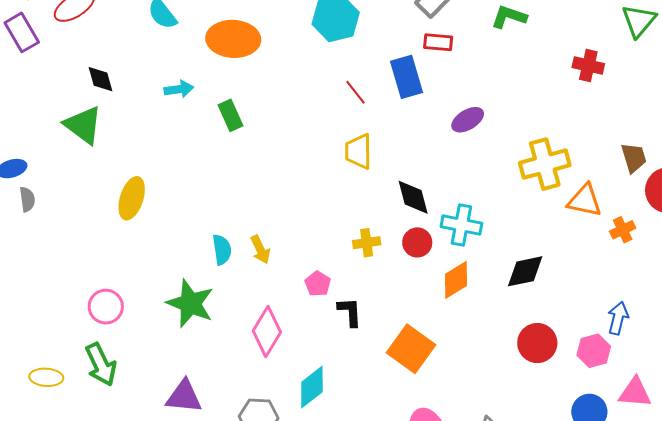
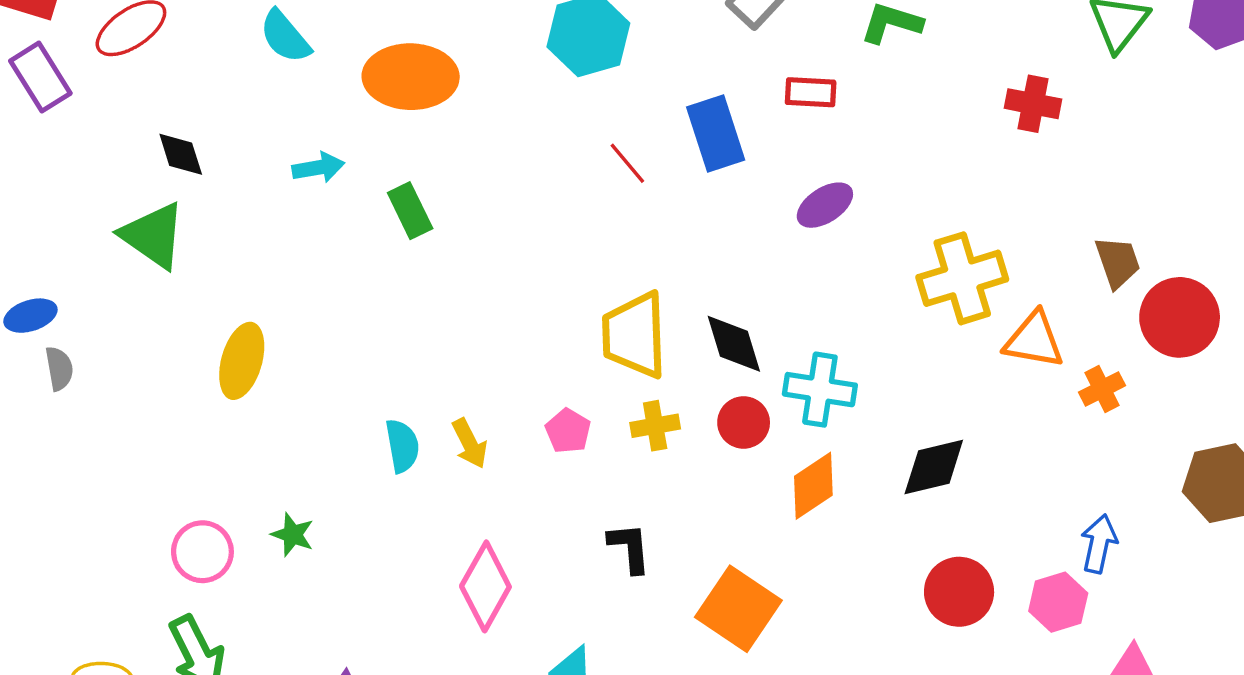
red rectangle: (438, 42) -> (811, 92), moved
yellow trapezoid: (358, 151) -> (634, 335), moved, size x1.4
pink pentagon: (318, 284) -> (568, 431), moved
green star: (190, 303) -> (293, 535), moved, size x0.5

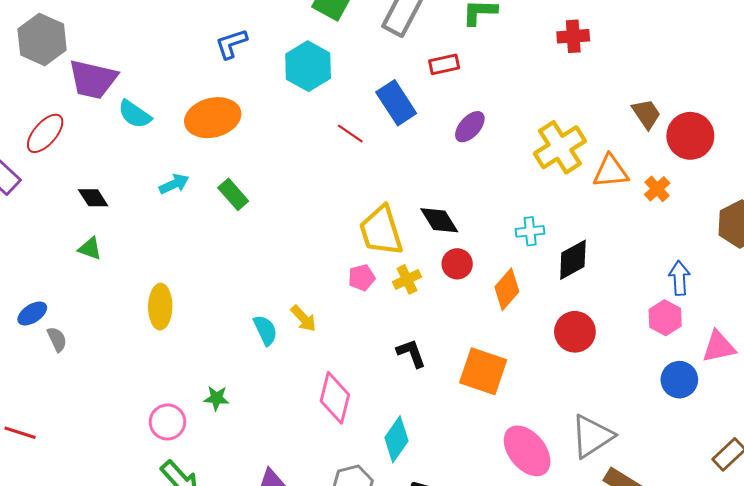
green triangle: (153, 235) -> (90, 249), size x0.6
cyan cross: (820, 390) -> (530, 231), moved, size x0.7
pink pentagon: (568, 431) -> (362, 278), moved, turned -30
red circle: (959, 592) -> (575, 332), moved

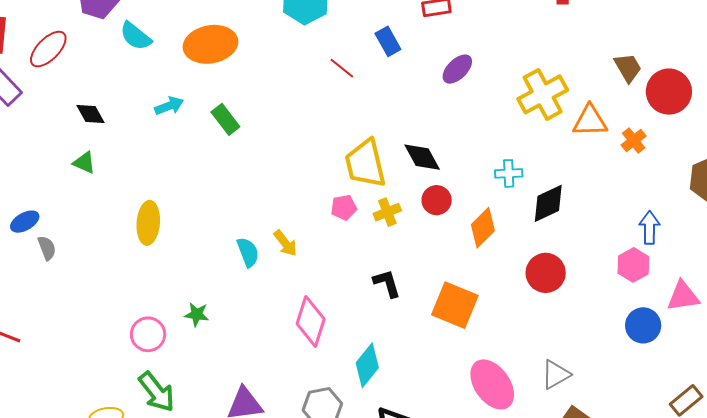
blue rectangle: (396, 103) -> (388, 41), size x0.7
gray triangle: (592, 436) -> (556, 374), size x0.7

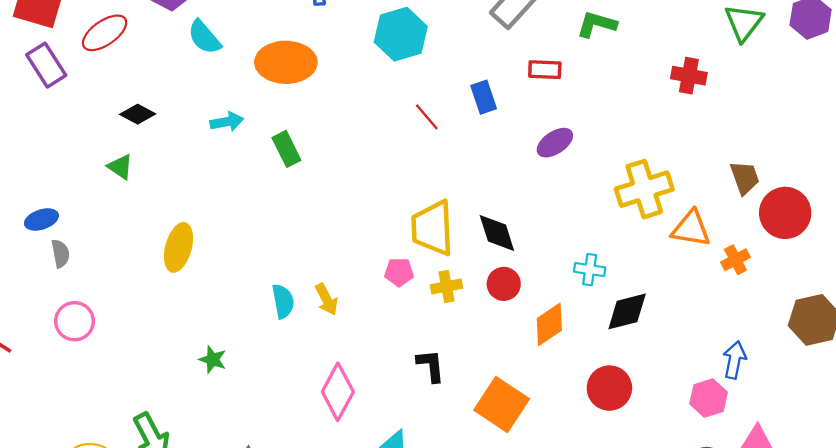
black diamond: (91, 114) -> (138, 114), turned -44
pink circle: (148, 334) -> (74, 321), moved

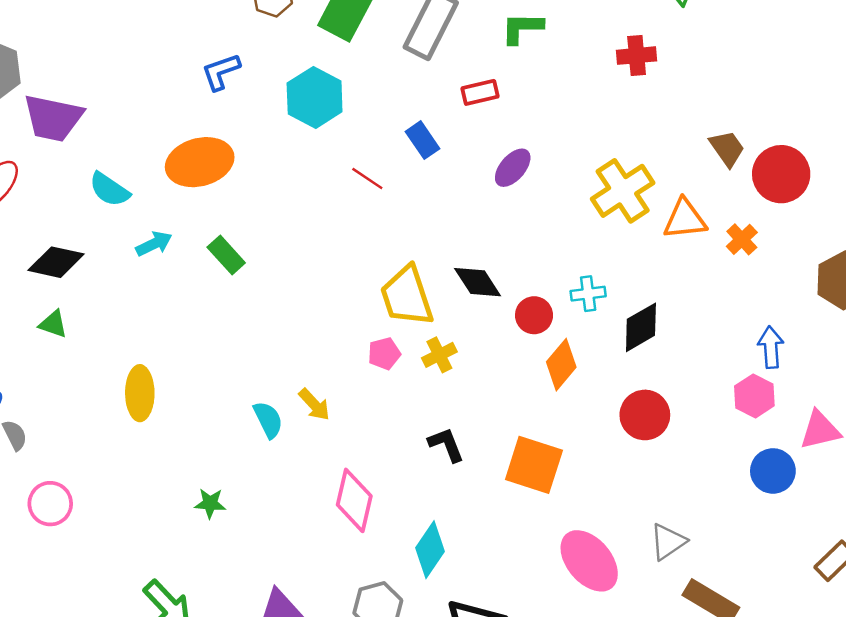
cyan semicircle: (204, 37) -> (109, 190), moved
black diamond: (138, 114) -> (56, 262), size x1.4
red circle: (504, 284) -> (534, 315), moved

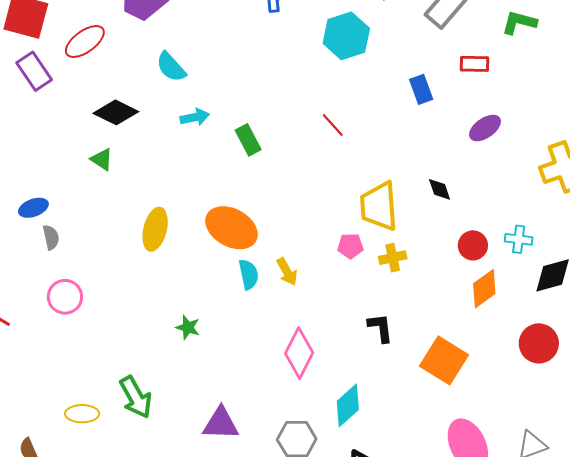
orange ellipse: (200, 162) -> (232, 228), moved, turned 30
red line: (367, 178) -> (333, 125), moved
black diamond: (478, 282) -> (440, 189), moved, size x0.7

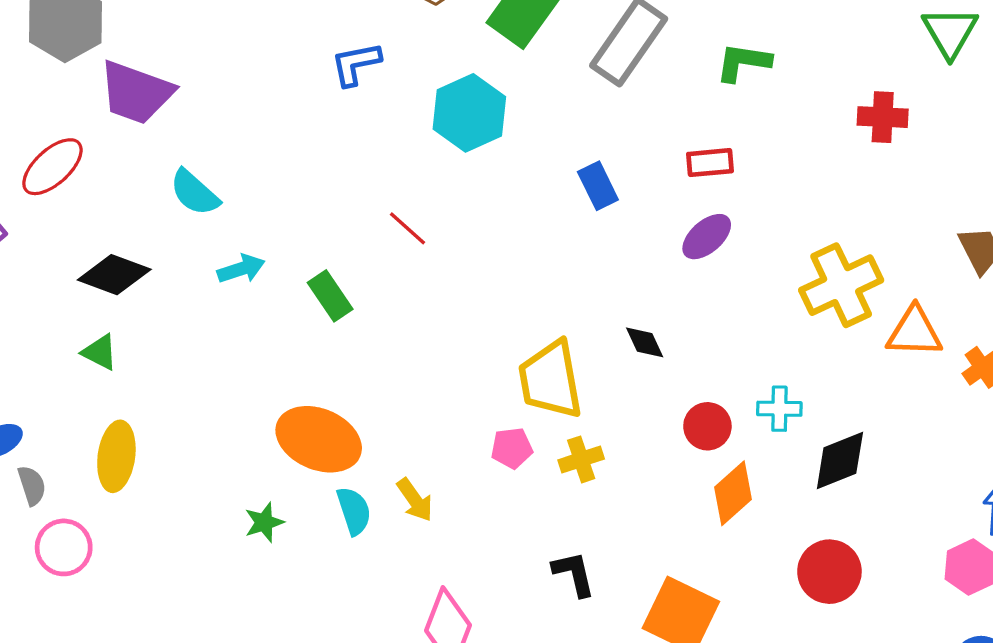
red rectangle: (474, 64) -> (710, 163), moved
red line: (333, 125) -> (407, 228), moved
yellow ellipse: (155, 229) -> (116, 456), moved
pink circle: (65, 297) -> (64, 547), moved
green star: (188, 327) -> (264, 522), moved, turned -30

